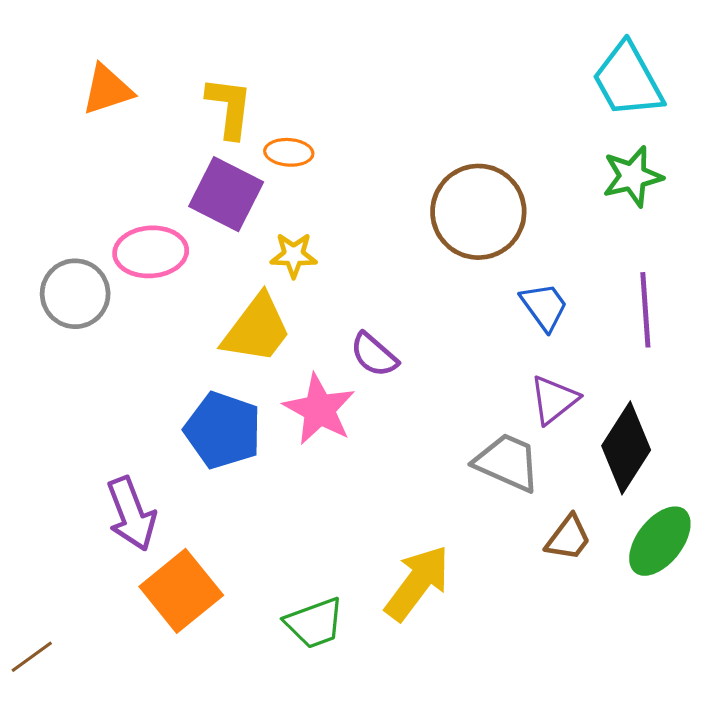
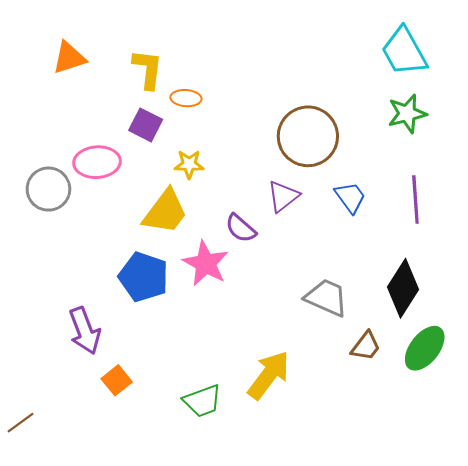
purple square: (226, 194) -> (146, 125), size x0.7
purple triangle: (554, 400) -> (283, 196), moved
orange square: (181, 591) -> (117, 380), size x0.6

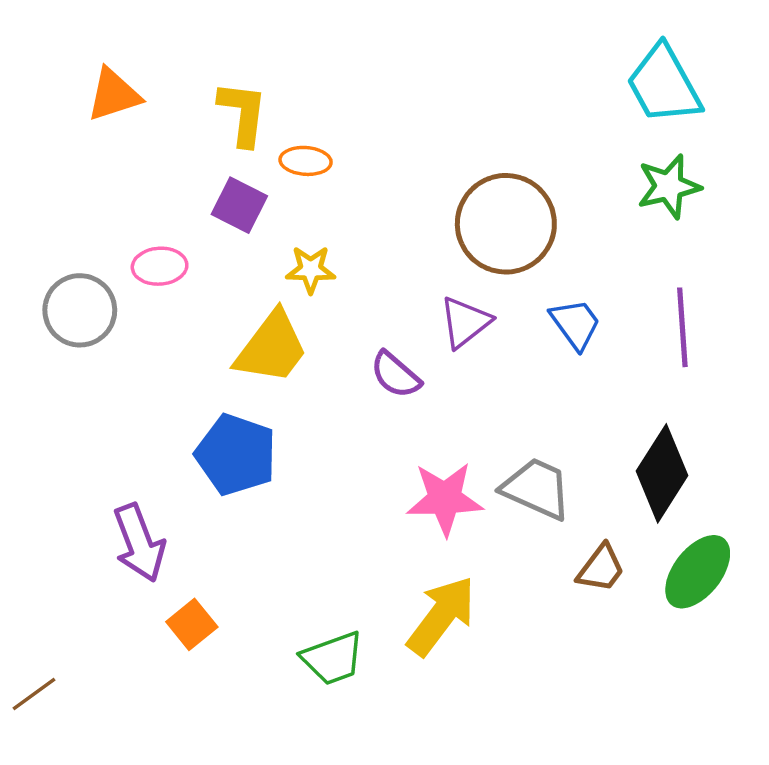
pink ellipse: (97, 162) -> (160, 266), size x0.7
pink star: (206, 263) -> (445, 499), moved, turned -30

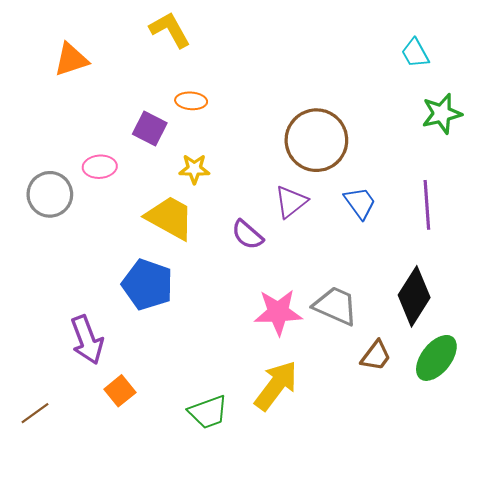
cyan trapezoid: (664, 85) -> (415, 53), size x0.6
yellow L-shape: (243, 113) -> (170, 30), moved, turned -36
green star: (669, 186) -> (442, 114), moved
yellow trapezoid: (272, 348) -> (170, 218), turned -98
brown line: (34, 694) -> (35, 413), moved

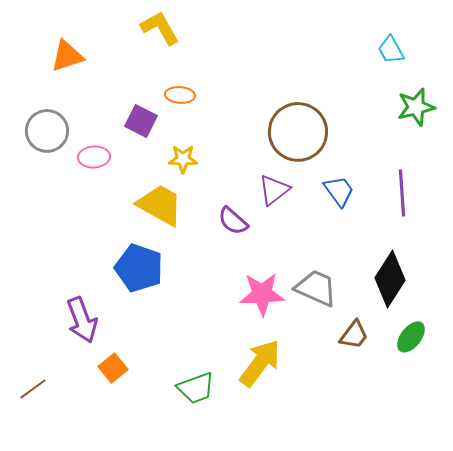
gray circle: (50, 194) -> (47, 131), moved
green ellipse: (436, 358) -> (411, 337), size x0.7

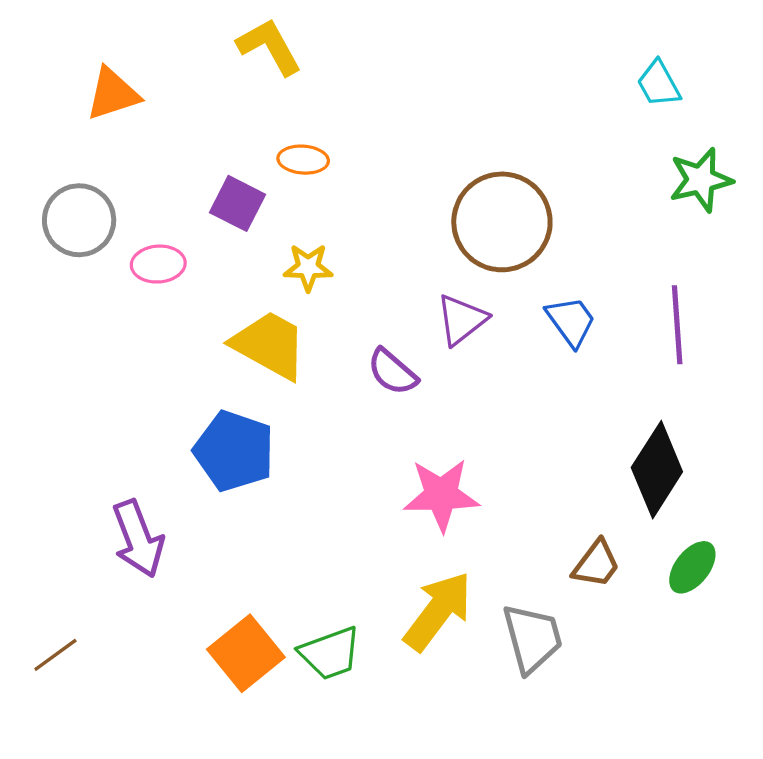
gray trapezoid: (316, 288) -> (532, 638), moved, turned 51
orange square: (113, 368) -> (246, 653), moved, size x1.5

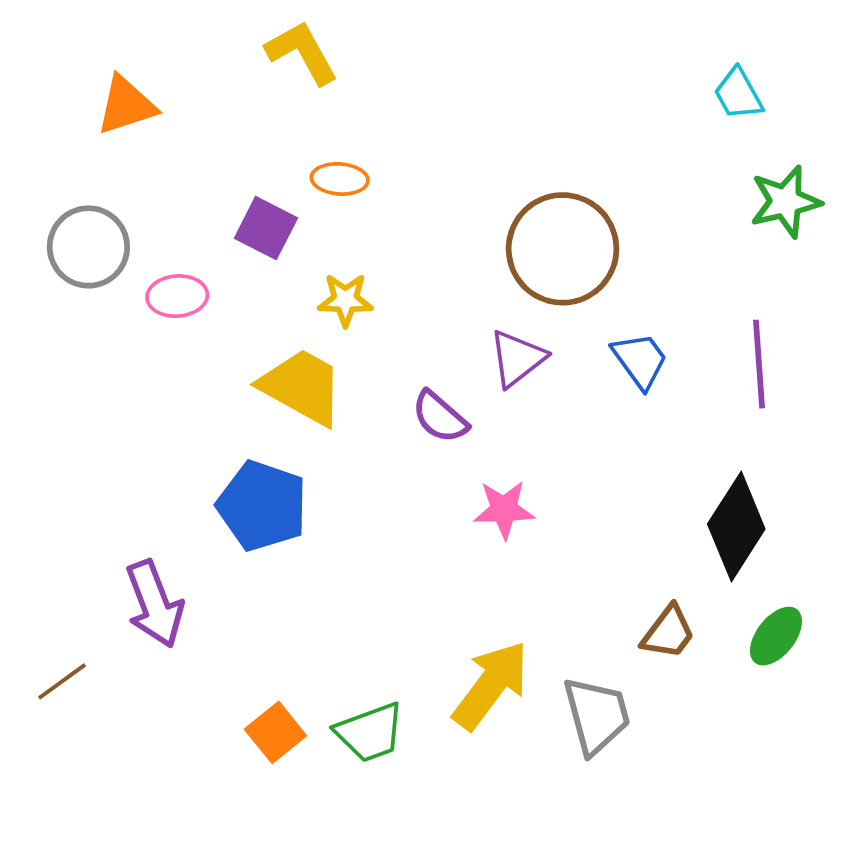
pink star: (441, 495) -> (504, 510), moved, size x0.7
orange square: (246, 653) -> (275, 732), size x0.7
brown line: (55, 655) -> (62, 681), moved

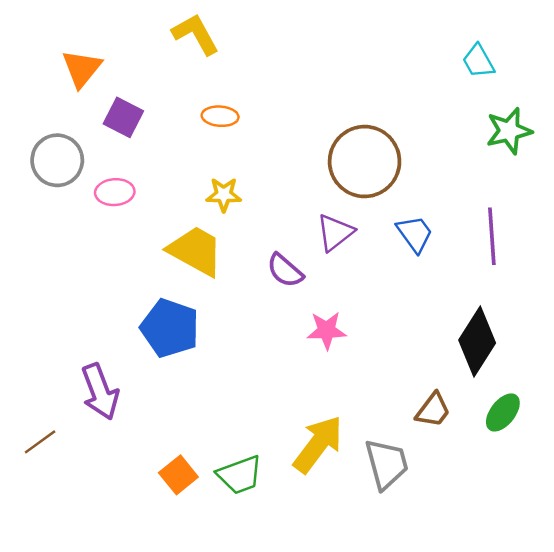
orange triangle: (126, 105) -> (82, 68), turned -33
purple square: (266, 228) -> (123, 117), moved

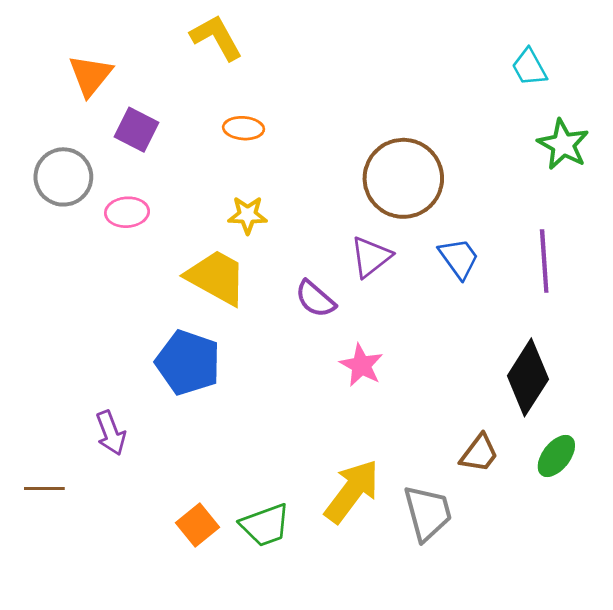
green star: (509, 131) -> (563, 144), turned -30
pink star: (327, 330) -> (361, 365), turned 30
purple arrow: (100, 392) -> (111, 433), size x0.7
brown line: (40, 442) -> (44, 489), turned 36

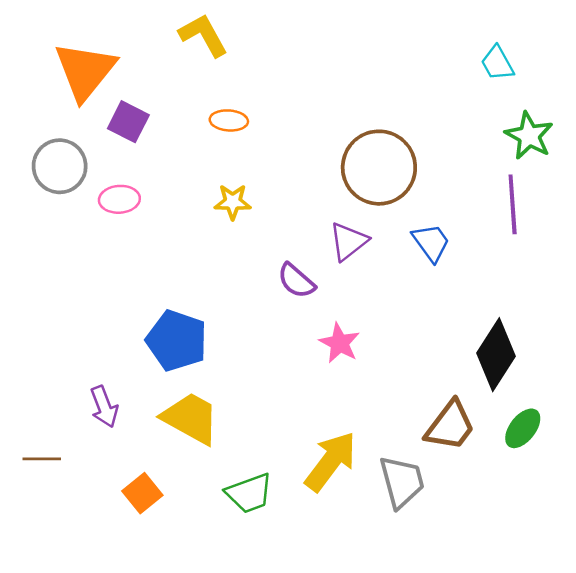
orange triangle: (90, 75) -> (85, 71), size x1.5
purple line: (544, 261) -> (513, 204), moved
yellow trapezoid: (216, 277) -> (191, 418), moved
brown trapezoid: (479, 453) -> (450, 426), size x1.4
orange square: (197, 525) -> (142, 493), moved

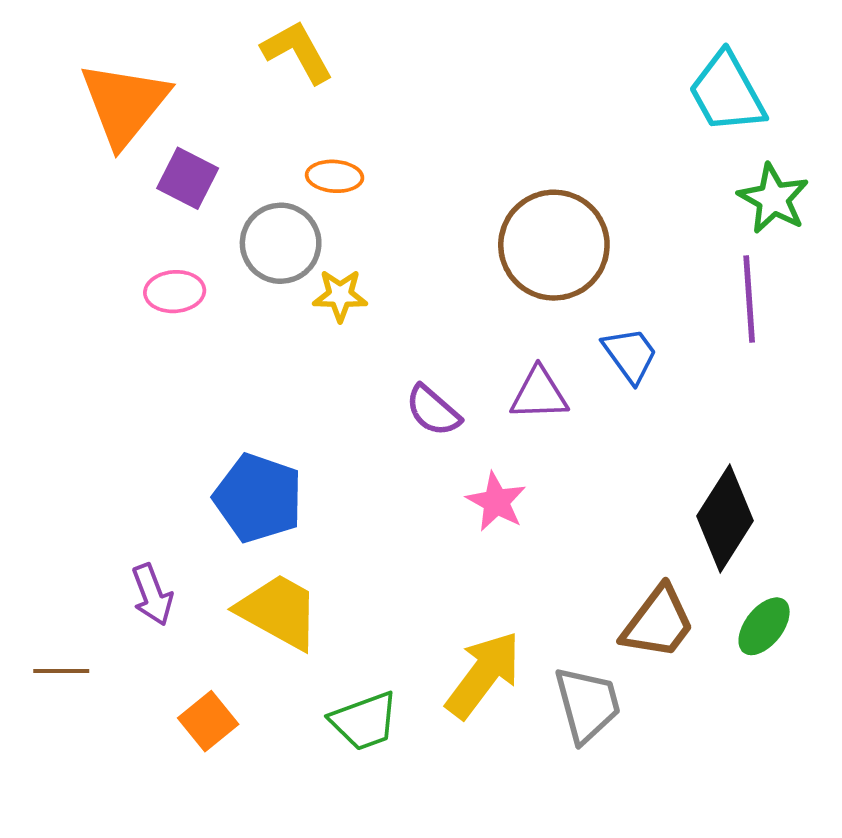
cyan trapezoid: (497, 63) -> (727, 93), size x1.6
gray circle: (60, 166) -> (281, 243), moved
purple triangle: (348, 241) -> (539, 394), moved, turned 36

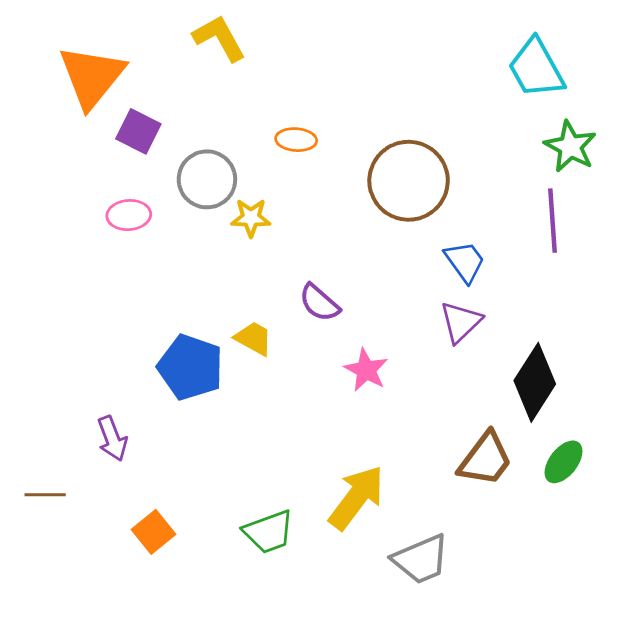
orange ellipse: (335, 176) -> (296, 140), moved
purple triangle: (539, 394) -> (461, 322), moved, turned -42
yellow trapezoid: (279, 611) -> (254, 338), moved, size x0.6
gray trapezoid: (587, 704) -> (421, 559), moved, turned 82

